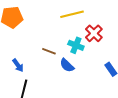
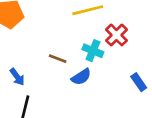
blue semicircle: (67, 65) -> (81, 77), turned -77

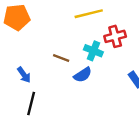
red cross: (116, 35) -> (115, 36), turned 30

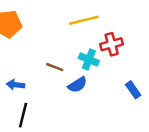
blue arrow: (24, 75) -> (15, 85), turned 133

